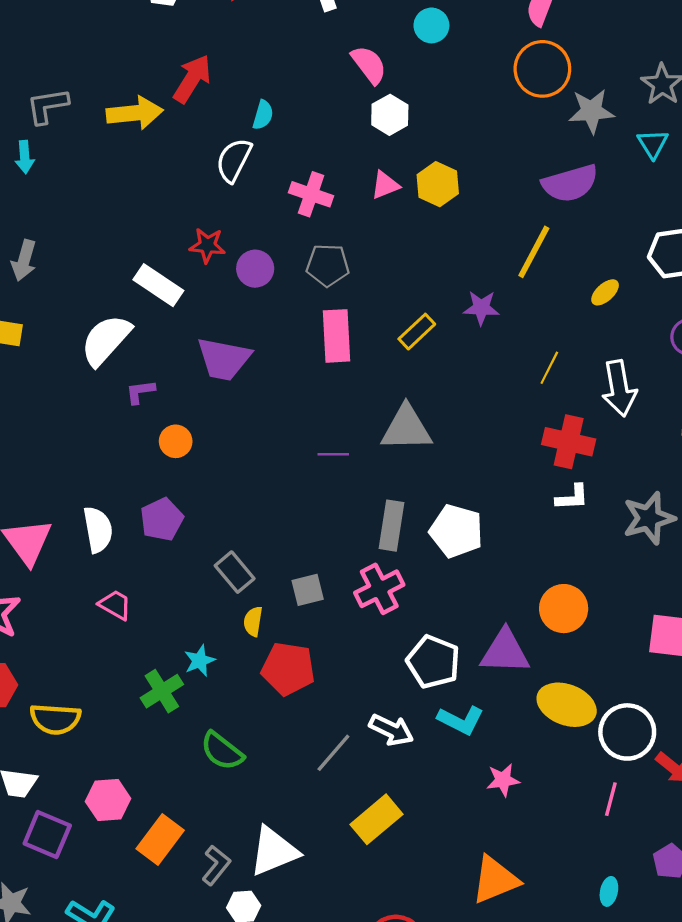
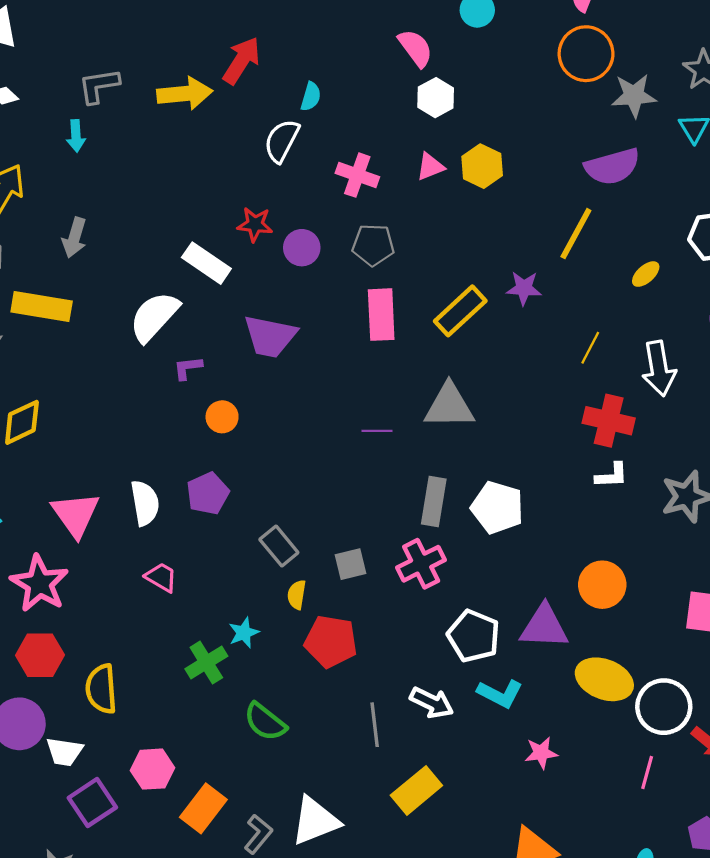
yellow rectangle: (417, 332) -> (460, 311), size x1.4
yellow semicircle: (55, 719) -> (101, 689), turned 81
gray line: (333, 753) -> (375, 725), turned -48
purple square: (47, 835) -> (92, 803), turned 33

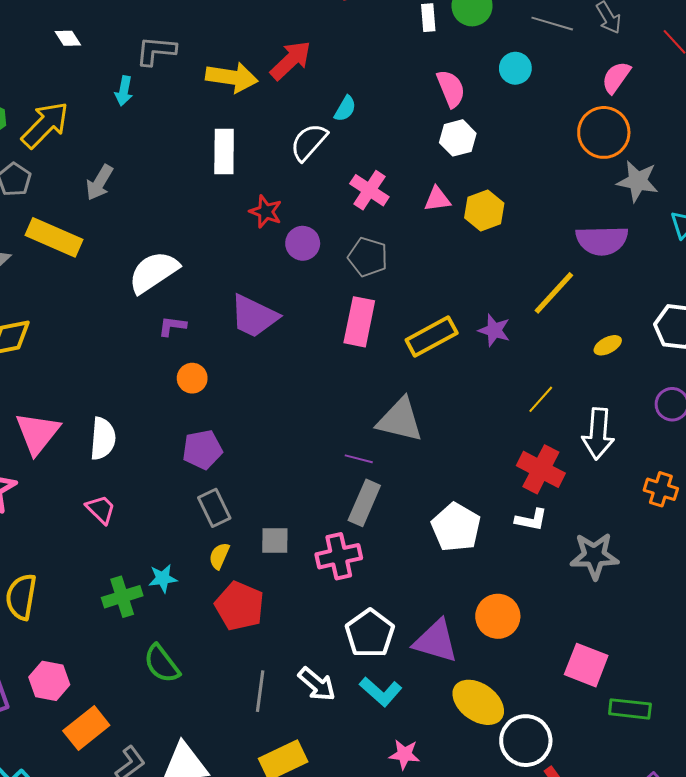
white rectangle: (206, 263) -> (224, 151), moved, turned 42
purple line: (377, 431) -> (359, 459), moved
purple pentagon: (208, 494) -> (202, 450), moved
white pentagon: (497, 507) -> (456, 527), moved

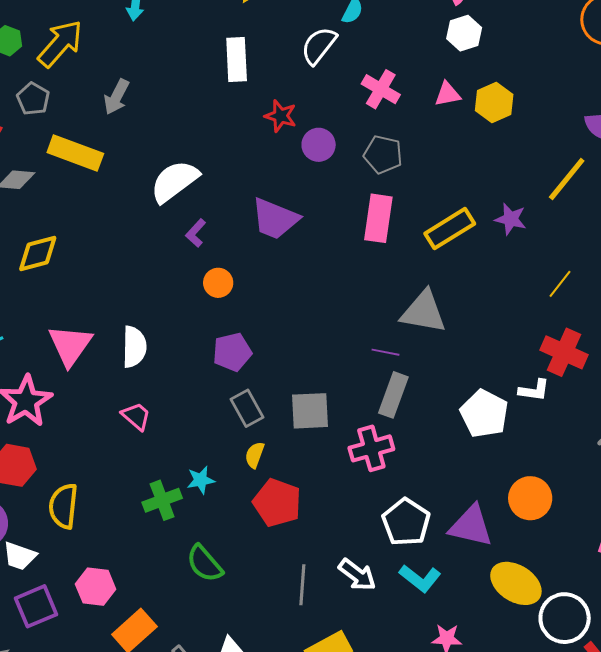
purple L-shape: (172, 326) -> (196, 233), turned -52
white L-shape: (531, 520) -> (534, 390), moved
gray square: (275, 541) -> (310, 411), moved, size x1.4

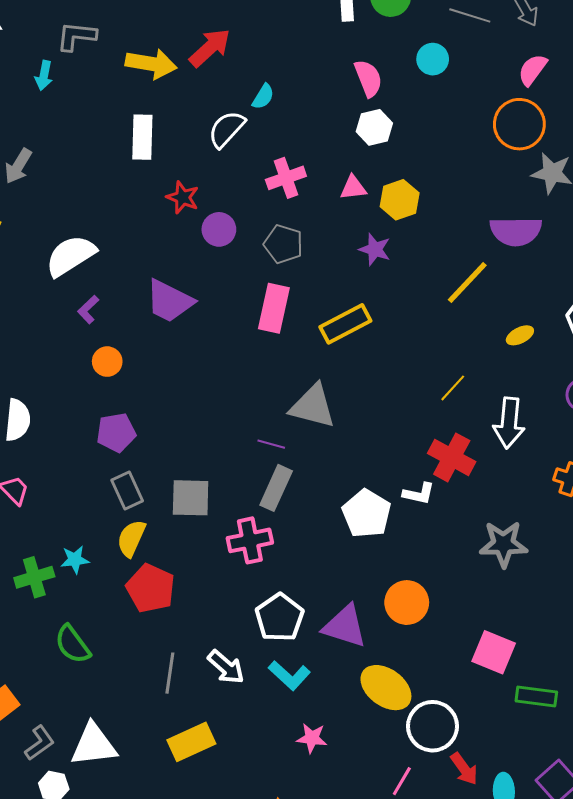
pink cross: (381, 89) -> (286, 178), turned 36
purple star: (511, 219) -> (375, 249), moved
yellow semicircle: (255, 455) -> (131, 538), size x1.4

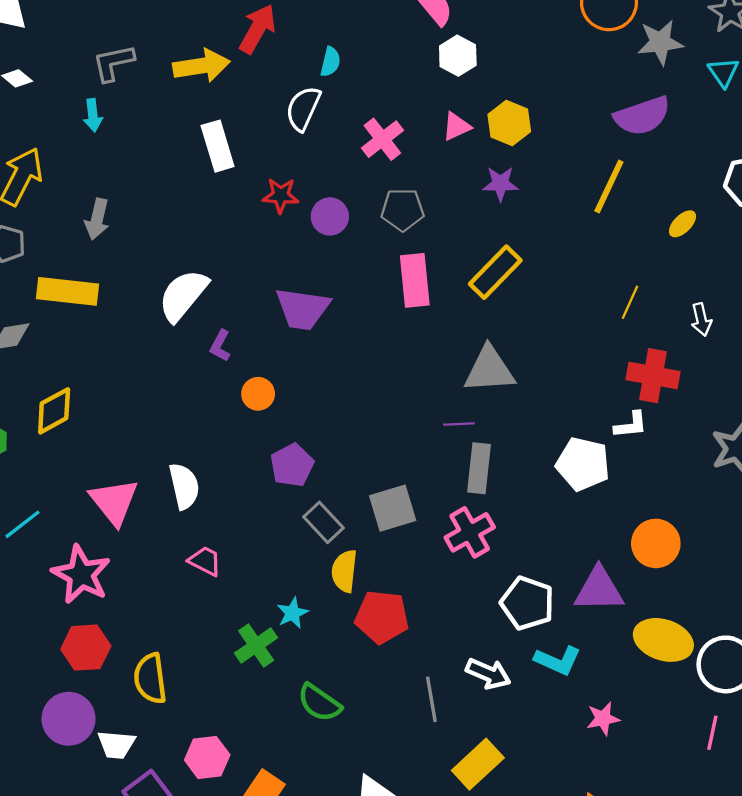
white arrow: (509, 423) -> (701, 319), size x0.6

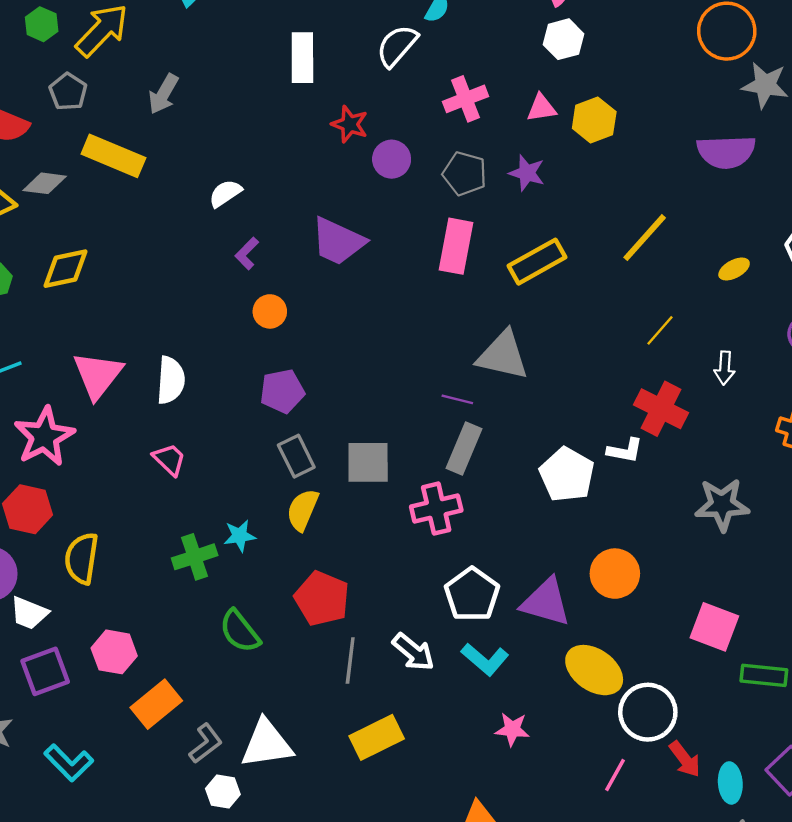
purple star: (500, 184) -> (527, 173), moved
yellow line: (609, 186) -> (645, 238), moved
white semicircle: (183, 295) -> (225, 193), size x0.6
red pentagon: (382, 617) -> (322, 598), moved

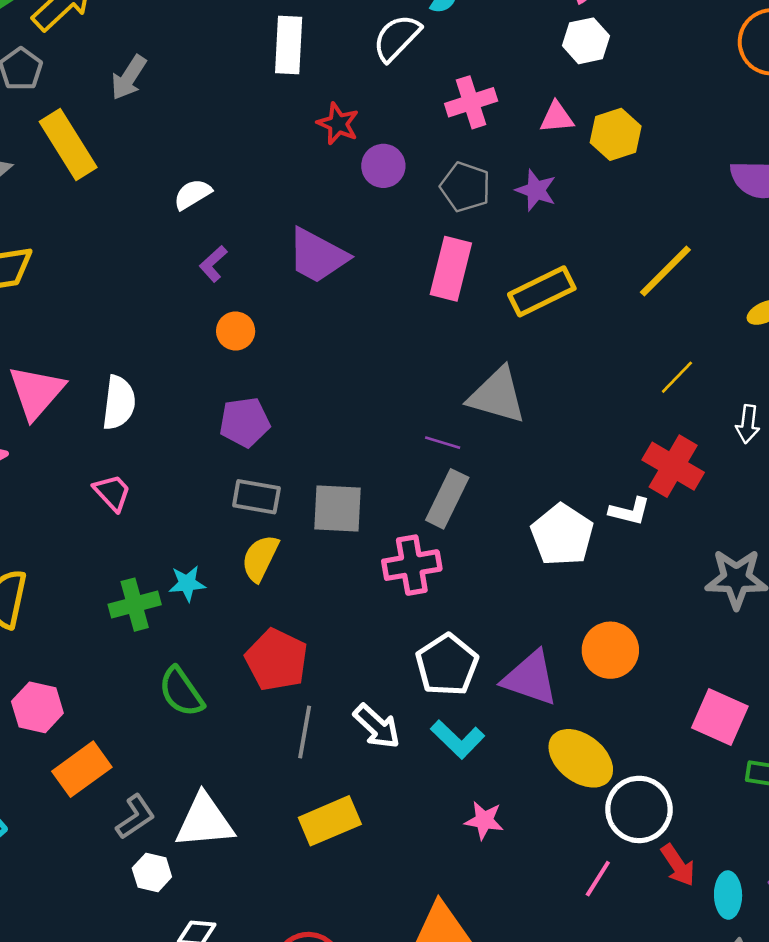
yellow rectangle: (113, 156) -> (68, 145), turned 32
gray rectangle: (296, 456) -> (256, 497), turned -57

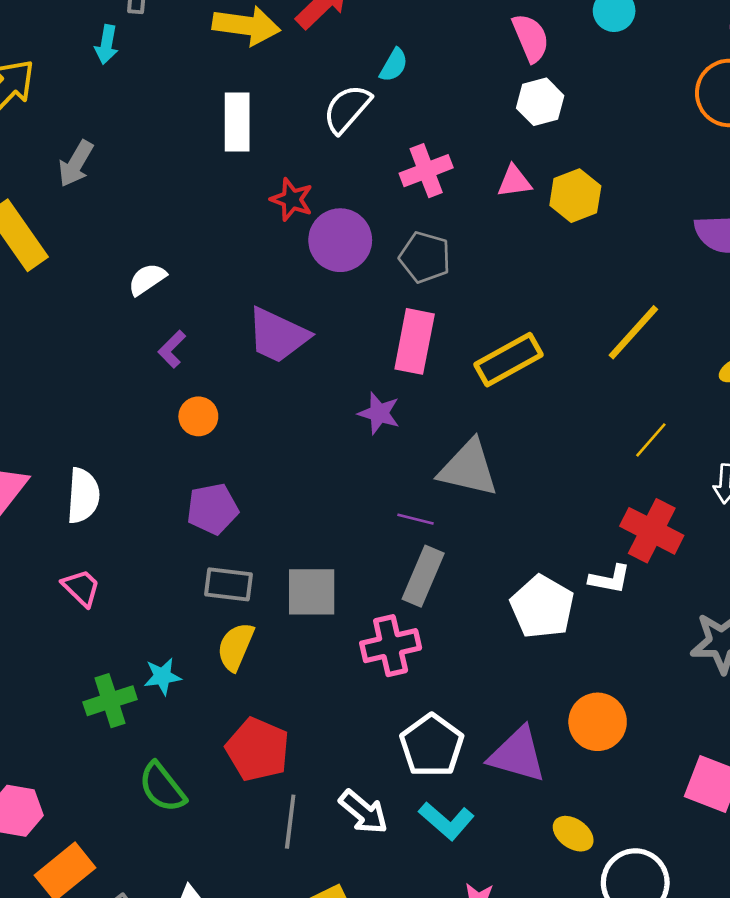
purple circle: (383, 166) -> (340, 240), size x1.4
purple star: (536, 190) -> (379, 413), moved
yellow ellipse: (581, 758) -> (573, 834), size x0.6

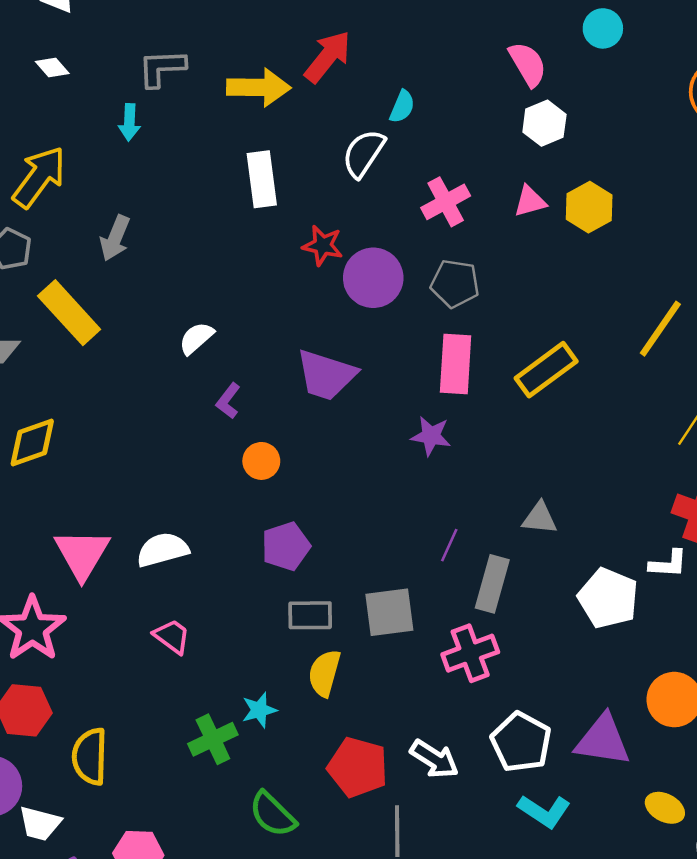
gray triangle: (468, 468) -> (540, 518), moved, size x0.6
white semicircle: (83, 496) -> (163, 550), turned -102
purple line: (415, 519) -> (449, 545), moved, turned -72
white arrow: (363, 812) -> (434, 759), moved

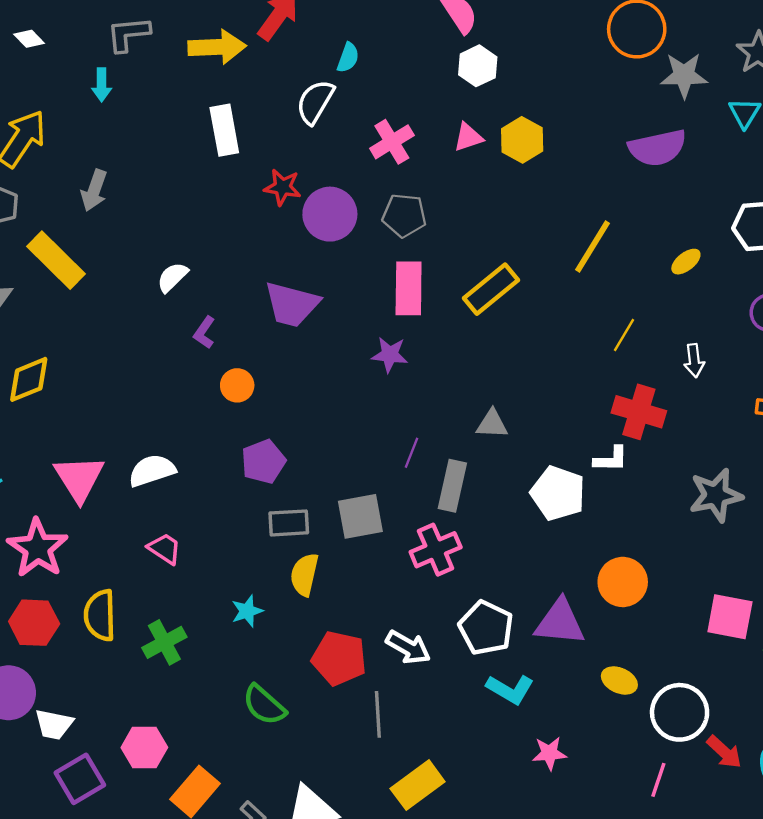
green cross: (213, 739) -> (164, 642), moved
yellow semicircle: (90, 756) -> (100, 615), moved

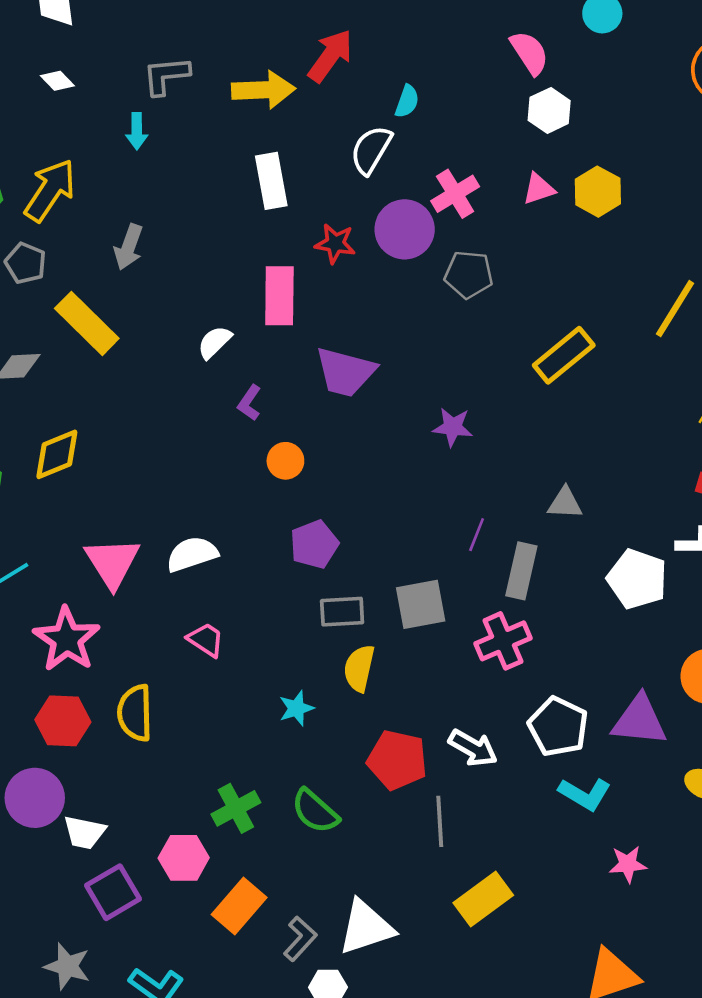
purple circle: (330, 214) -> (405, 229), moved
pink rectangle: (409, 288) -> (279, 296), moved
green cross: (164, 642) -> (236, 808), moved

